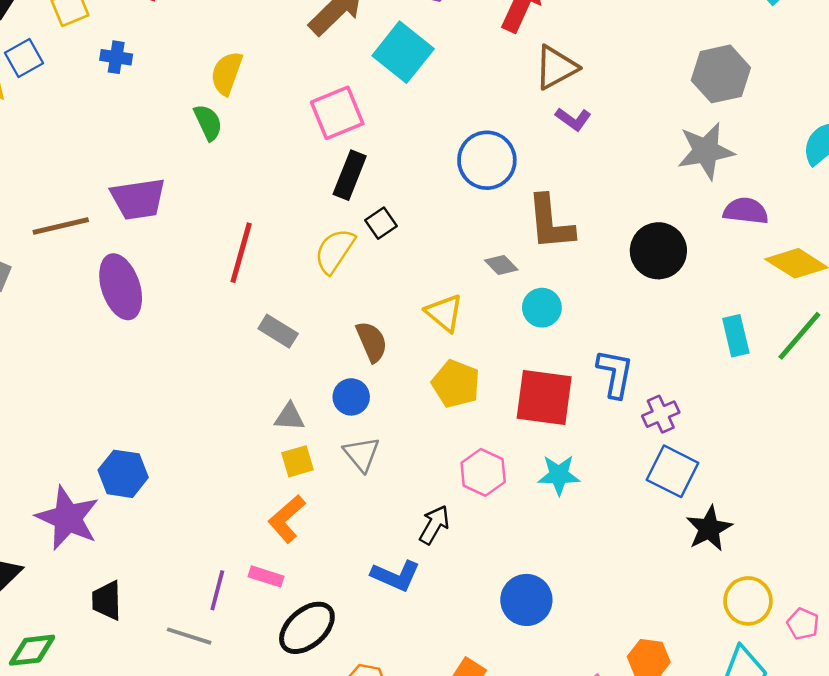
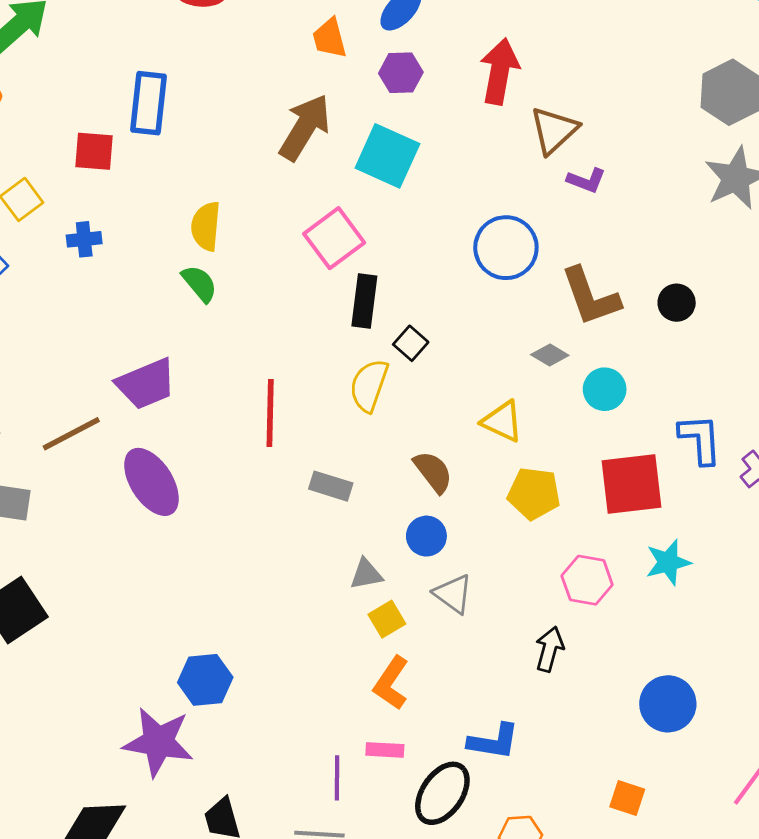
black circle: (658, 251) -> (677, 303), moved, size x0.6
blue L-shape: (396, 576) -> (494, 742), moved

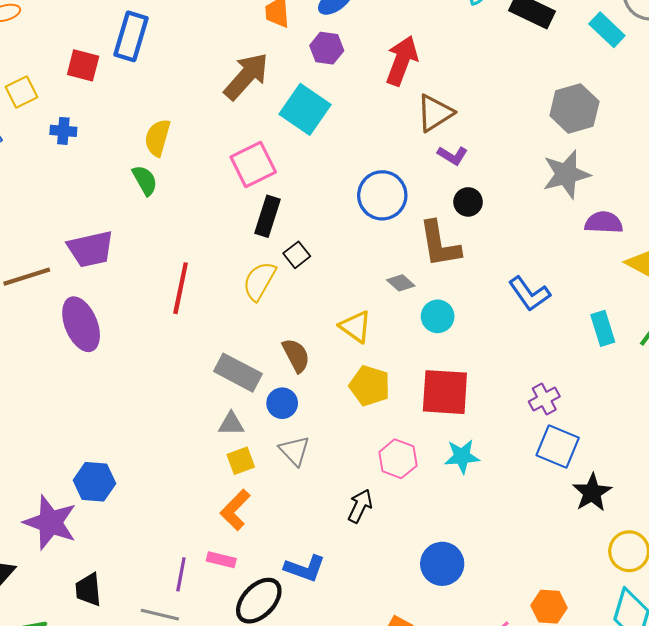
black circle: (677, 303) -> (468, 202), moved
blue L-shape: (700, 439) -> (529, 294), moved, turned 138
gray rectangle: (331, 486) -> (238, 373), moved, size x1.4

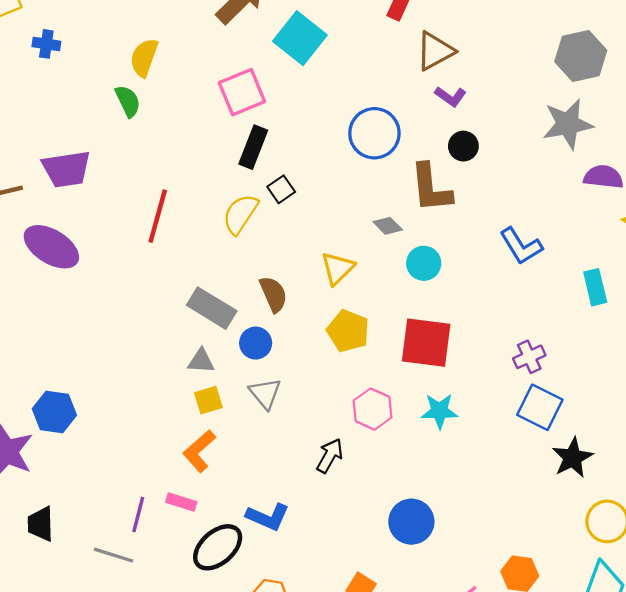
purple ellipse: (81, 324) -> (51, 247), turned -40
yellow triangle: (356, 327) -> (337, 268), turned 36

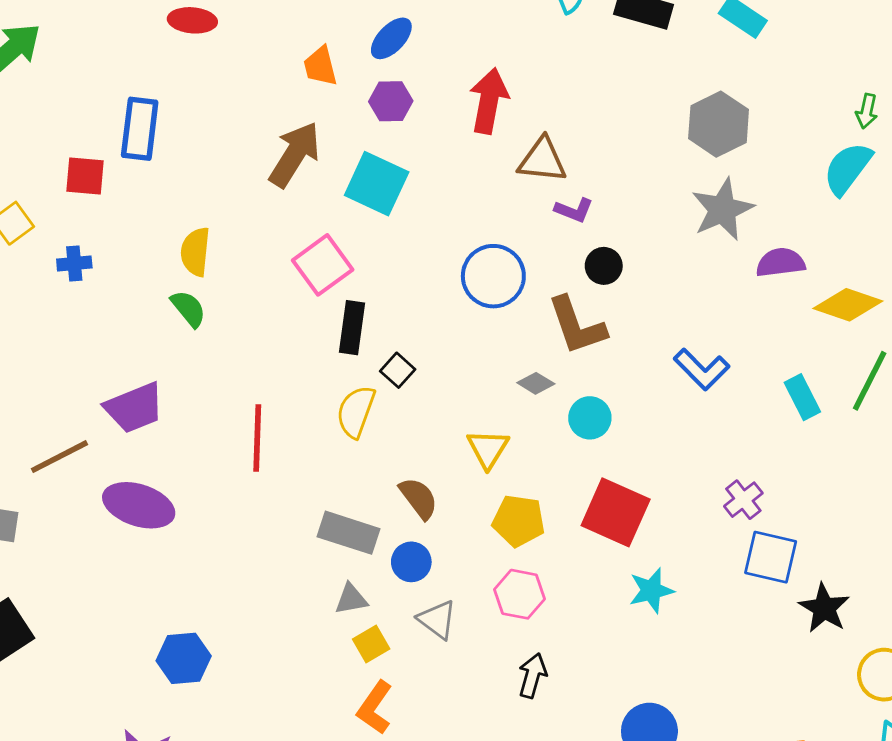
brown triangle: (435, 51) -> (542, 160), turned 48
red square: (426, 343) -> (616, 512), turned 30
pink hexagon: (373, 409) -> (520, 594), moved
blue hexagon: (54, 412) -> (184, 658), moved

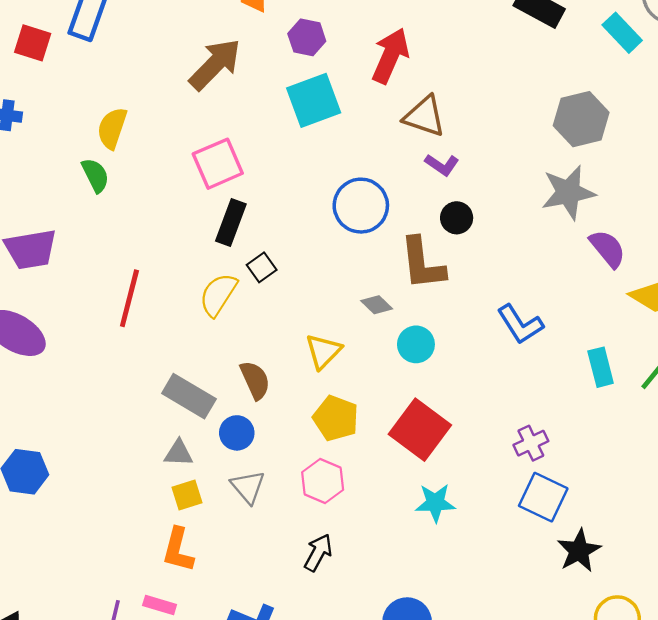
cyan square: (377, 184) -> (314, 100), moved, turned 32
purple semicircle: (780, 263) -> (608, 249), turned 45
orange L-shape: (375, 708) -> (178, 550), turned -33

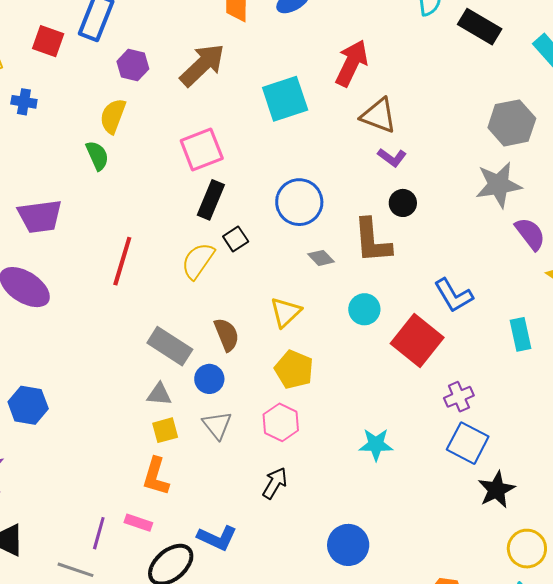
purple hexagon: (307, 37) -> (133, 65), moved
blue circle: (361, 206) -> (299, 202), moved
gray diamond: (377, 305) -> (321, 258), moved
red square: (420, 430) -> (417, 341), moved

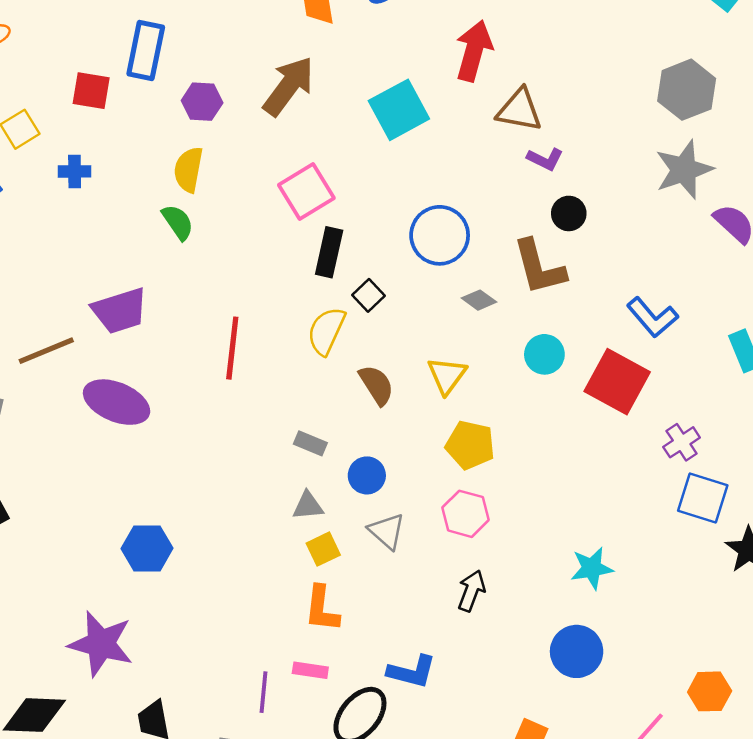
brown semicircle: (227, 335) -> (377, 385), moved
gray rectangle: (170, 346) -> (310, 443), size x0.6
cyan star: (376, 444) -> (592, 568), moved

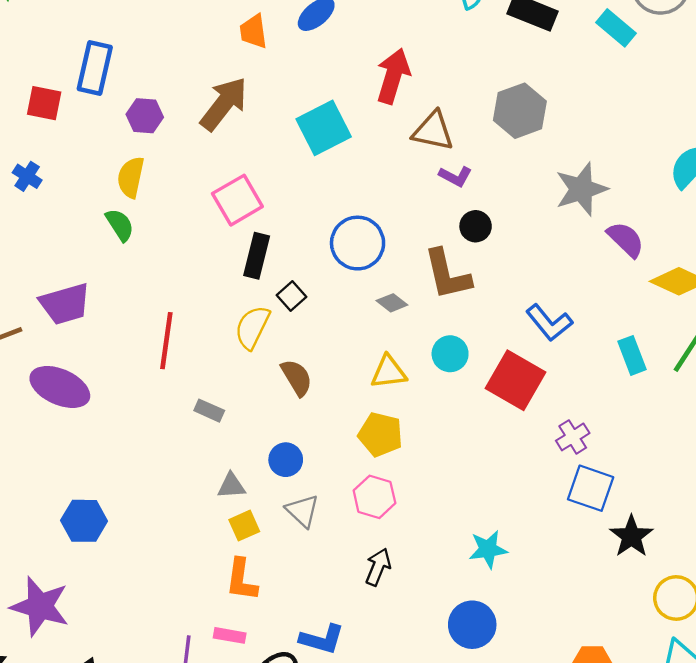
gray hexagon: (687, 90) -> (520, 111), moved
blue cross: (75, 171) -> (27, 176), turned 32
yellow triangle: (447, 376) -> (389, 372), moved, turned 45
gray rectangle: (310, 443) -> (209, 411), moved

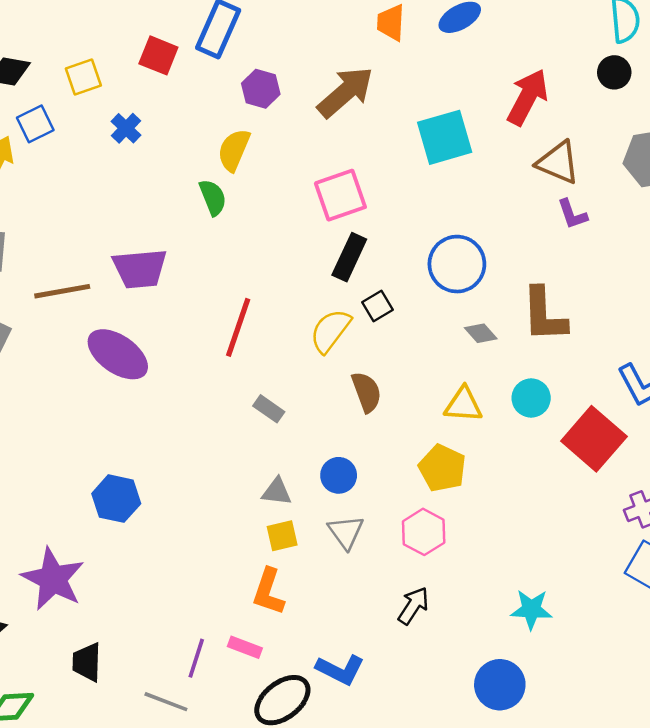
purple L-shape: (455, 176) -> (572, 214), turned 32
black circle: (476, 226) -> (614, 72), moved

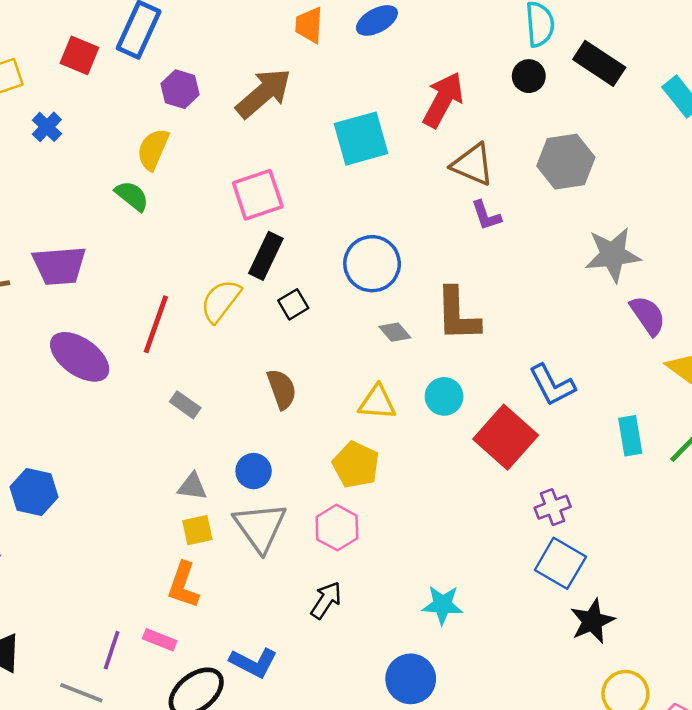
green semicircle: (213, 197) -> (132, 196), turned -30
yellow semicircle: (330, 331) -> (221, 301), moved
purple ellipse: (118, 354) -> (80, 357), moved
gray triangle: (346, 532) -> (260, 527), size x1.5

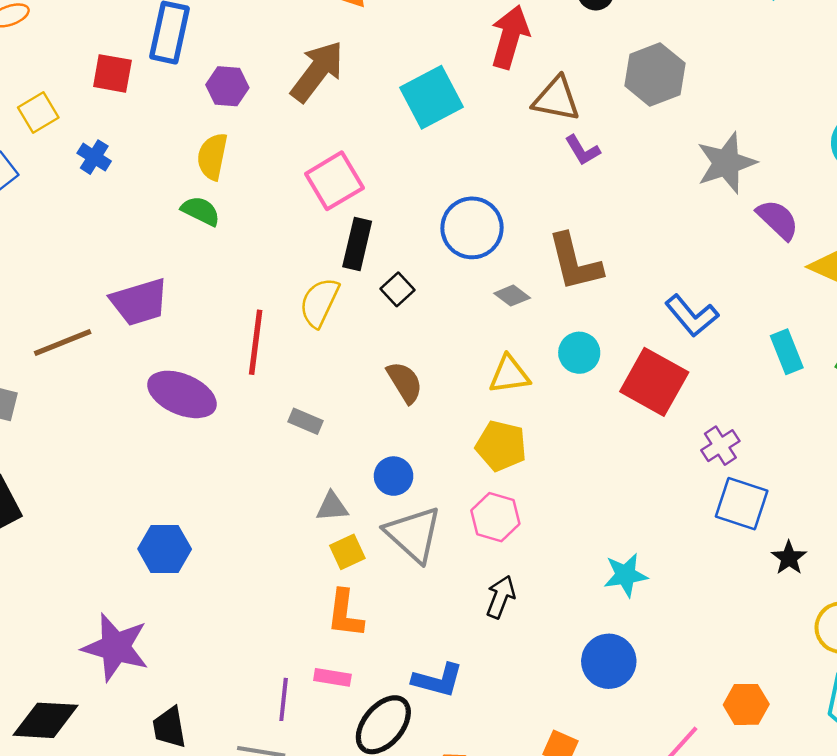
black star: (592, 621) -> (789, 558), size x0.7

